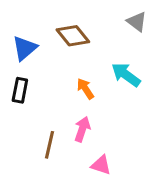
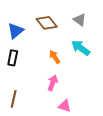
gray triangle: (137, 22) -> (80, 20), moved
brown line: (50, 145) -> (14, 99), moved

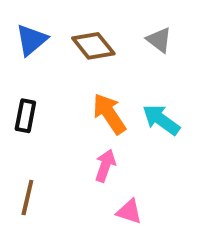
blue triangle: (16, 31) -> (31, 40), moved
cyan arrow: (81, 48) -> (161, 120), moved
orange arrow: (55, 57) -> (109, 114), size x1.5

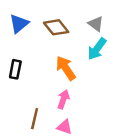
cyan arrow: (161, 120) -> (97, 49), moved, turned -90
brown line: (27, 197) -> (35, 119), moved
pink triangle: (129, 211) -> (65, 127), moved

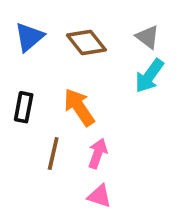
orange arrow: (66, 68) -> (79, 107), moved
brown line: (35, 119) -> (53, 153), moved

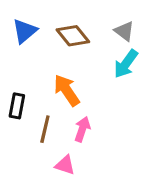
black rectangle: (24, 107) -> (17, 106), moved
pink triangle: (99, 196) -> (65, 165), moved

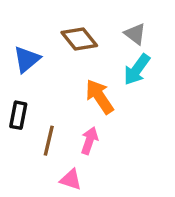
blue triangle: (25, 31) -> (27, 59), moved
orange arrow: (67, 90) -> (100, 97), moved

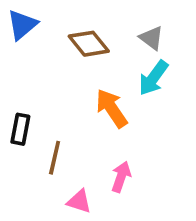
blue triangle: (27, 59) -> (22, 25), moved
pink arrow: (89, 141) -> (121, 177), moved

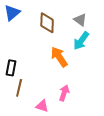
brown diamond: (89, 44) -> (47, 23), turned 40
brown line: (55, 158) -> (19, 88), moved

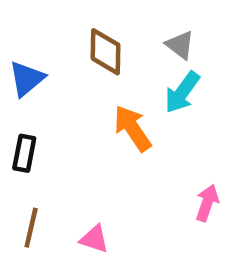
blue triangle: (12, 13) -> (27, 79), moved
brown line: (19, 88) -> (31, 228), moved
pink arrow: (64, 93) -> (207, 203), moved

